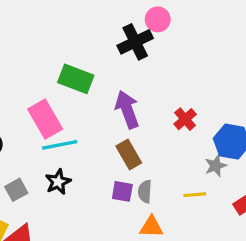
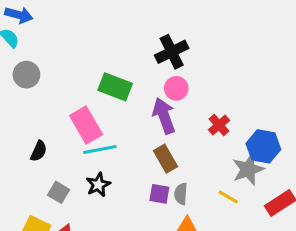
pink circle: (158, 19) -> (176, 88), moved
gray star: (216, 166) -> (248, 169), size x1.5
gray square: (16, 190) -> (59, 192), turned -30
yellow line: (195, 195) -> (228, 197), turned 35

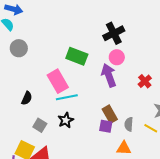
brown rectangle: (166, 159) -> (110, 114), moved
gray semicircle: (181, 194) -> (129, 124), moved

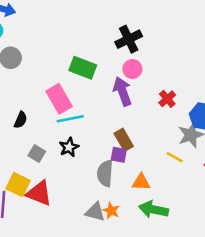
gray semicircle: (129, 124) -> (105, 173), moved, size x1.5

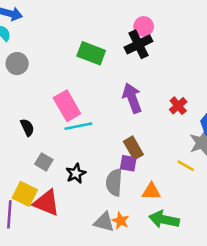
green rectangle: (83, 68) -> (91, 53), moved
pink circle: (132, 69) -> (144, 26), moved
black semicircle: (21, 120) -> (27, 127), turned -49
black star: (69, 147) -> (76, 173), moved

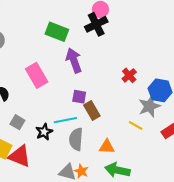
purple arrow: (132, 98) -> (74, 60), moved
cyan line: (78, 126) -> (65, 120), moved
purple square: (128, 163) -> (79, 97), moved

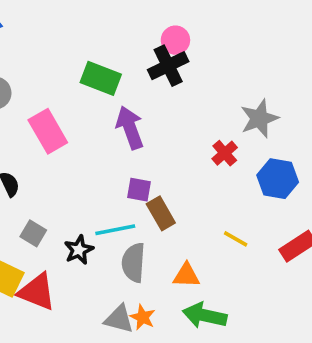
pink rectangle: (37, 75) -> (48, 131), moved
gray star: (149, 106) -> (259, 119), moved

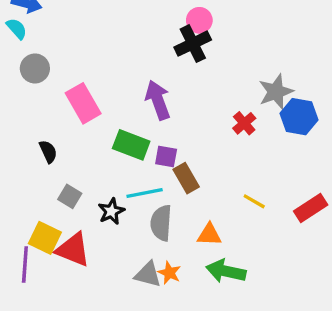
green rectangle: (101, 78) -> (131, 145), moved
blue hexagon: (278, 179) -> (299, 117), moved

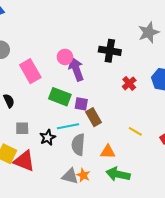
pink circle: (199, 20) -> (65, 57), moved
black cross: (193, 44) -> (110, 51), moved, turned 35
gray star: (276, 92) -> (149, 32), moved
gray square: (70, 196) -> (22, 128), turned -32

